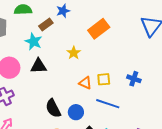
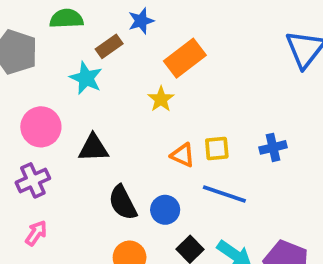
orange rectangle: (99, 29) -> (185, 58), moved
black triangle: (39, 66) -> (93, 148), moved
blue cross: (134, 79) -> (273, 147), turned -32

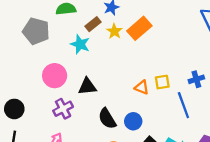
yellow star: (161, 99) -> (114, 31), moved
purple cross: (33, 180) -> (63, 109), moved
blue line: (224, 194) -> (183, 105), moved, turned 55

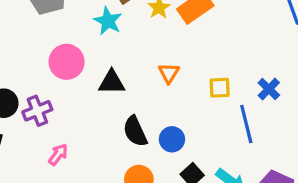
blue cross: (196, 79) -> (269, 89), turned -35
orange triangle: (142, 87) -> (169, 73), moved, turned 35
purple cross: (63, 109) -> (37, 111), moved

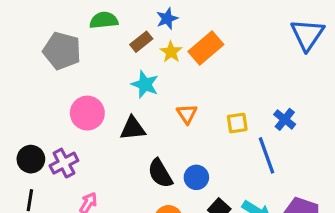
cyan star: (108, 21) -> (145, 84), moved

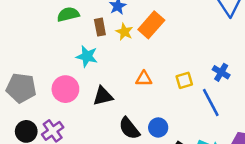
brown rectangle: (141, 42) -> (100, 27), turned -54
gray pentagon: (62, 51) -> (21, 88), moved
cyan star: (145, 84) -> (87, 56), moved
orange triangle: (187, 114) -> (144, 79), turned -48

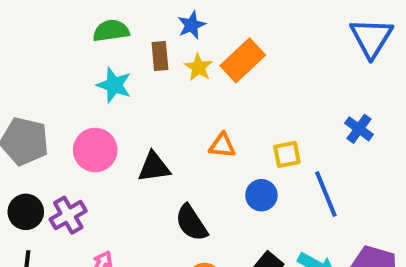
cyan star: (87, 56) -> (114, 85), moved
blue cross: (221, 72) -> (359, 129), moved
blue circle: (158, 128) -> (261, 195), moved

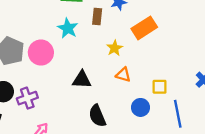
yellow star: (198, 67) -> (115, 48), moved
pink circle: (95, 150) -> (41, 53), moved

